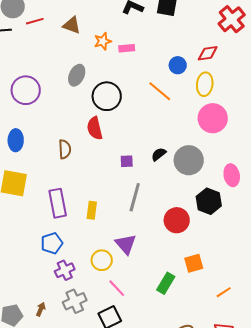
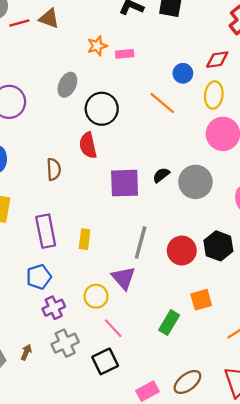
brown triangle: (72, 25) -> (49, 18), moved
purple square: (127, 161) -> (125, 183), size x2.0
gray line: (135, 197) -> (141, 243), moved
black hexagon: (209, 201) -> (218, 246), moved

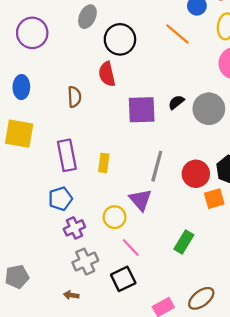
orange square: (201, 300) -> (214, 199), moved
brown arrow: (26, 352) -> (71, 295), moved, turned -104

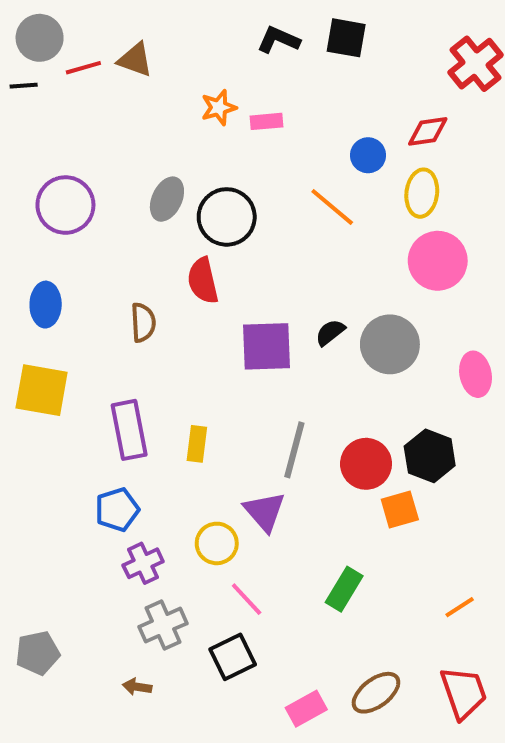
gray ellipse: (87, 17) -> (167, 199), moved

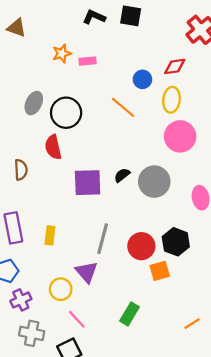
gray cross: (163, 625) -> (32, 333), turned 35

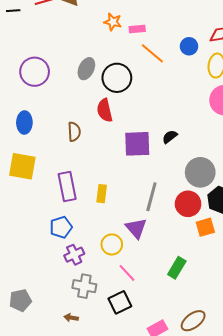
orange star: (62, 54) -> (113, 22), turned 30
orange line: (123, 107) -> (152, 53), moved
gray circle: (154, 182) -> (200, 172), moved

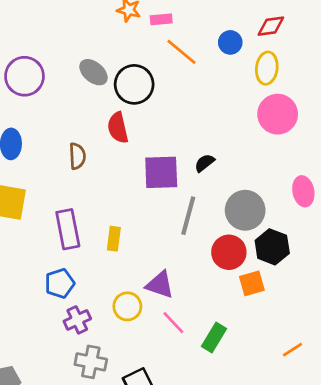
gray ellipse: (86, 69) -> (94, 72), turned -75
gray line: (151, 197) -> (188, 216), moved
purple triangle: (136, 228) -> (160, 285), turned -30
pink line: (127, 273) -> (173, 323), moved

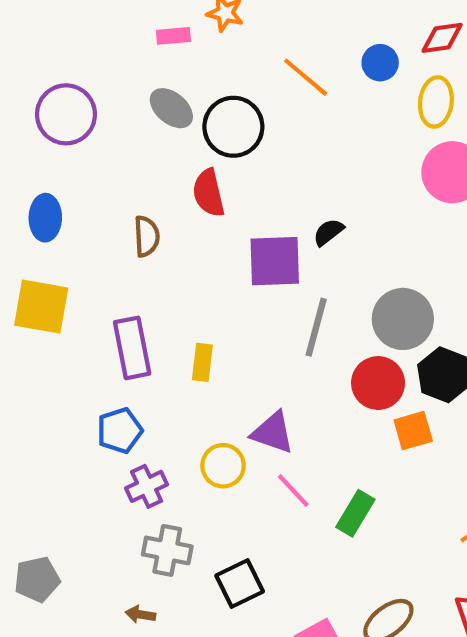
pink rectangle: (161, 19) -> (173, 36), moved
black semicircle: (205, 163) -> (328, 232), moved

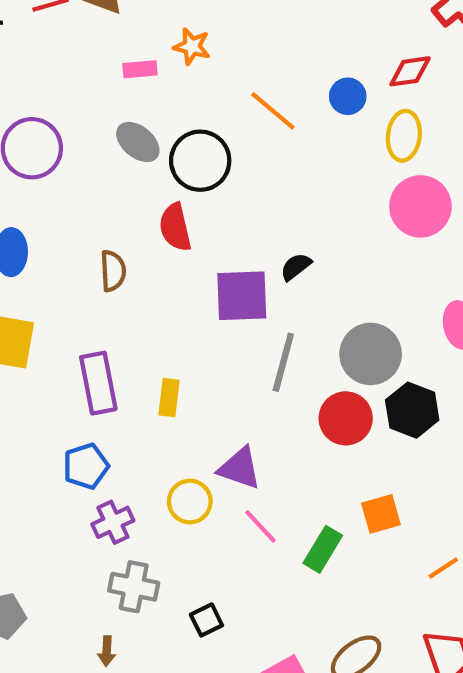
orange square: (413, 431) -> (381, 514), moved
black square: (240, 583) -> (206, 620), size x0.7
brown arrow: (140, 614) -> (107, 651), turned -96

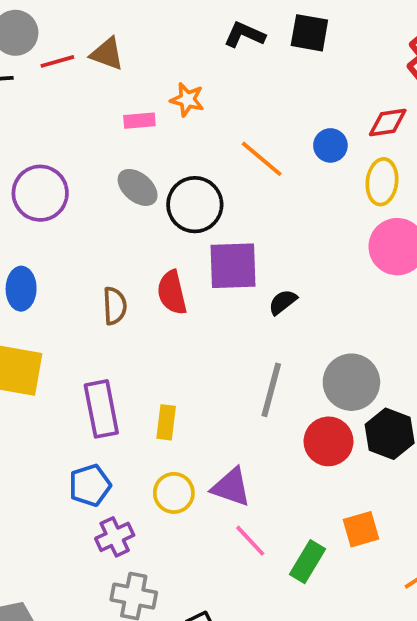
red semicircle: (175, 227) -> (172, 292), moved
purple square: (242, 296) -> (233, 266), moved
yellow circle: (190, 502) -> (174, 493), moved

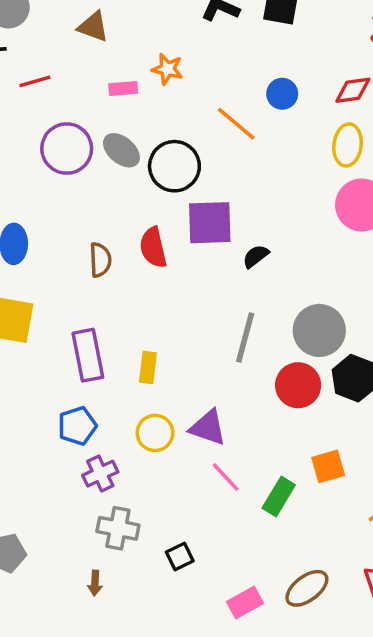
red line: (57, 61) -> (35, 81), moved
blue circle: (330, 145) -> (282, 94), moved
purple circle: (40, 193) -> (67, 149), moved

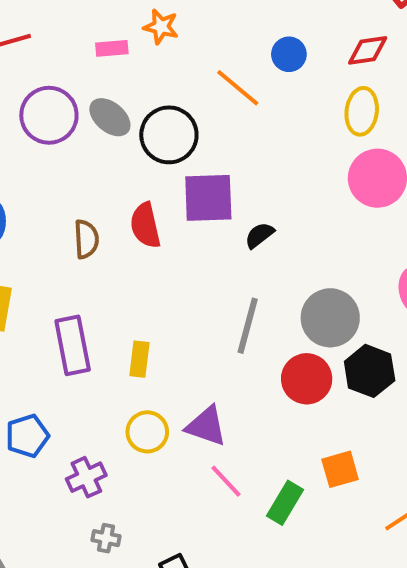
blue pentagon: (77, 426) -> (27, 436), moved
gray cross: (118, 528) -> (106, 538), size x0.6

